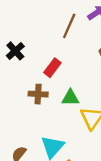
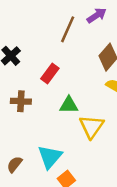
brown cross: (38, 94) -> (21, 101), moved

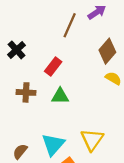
green triangle: (69, 105) -> (60, 96), moved
yellow triangle: (92, 126) -> (92, 140), moved

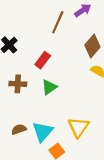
green triangle: (60, 96) -> (49, 87), turned -35
brown semicircle: (20, 151) -> (19, 129), moved, turned 32

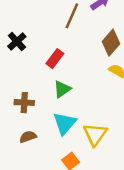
brown cross: (18, 84) -> (24, 103), moved
cyan triangle: (43, 132) -> (65, 123), moved

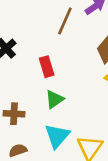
red rectangle: (55, 59) -> (47, 67), turned -54

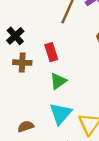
brown cross: (14, 114) -> (22, 63), moved

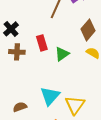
green triangle: (58, 81) -> (62, 54), moved

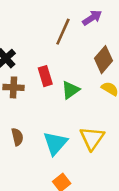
yellow triangle: (75, 105) -> (92, 138), moved
brown semicircle: (20, 107) -> (17, 137), moved, turned 96

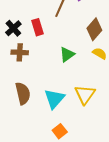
red rectangle: (45, 76) -> (38, 27), moved
brown semicircle: (17, 137) -> (23, 93), size x1.5

